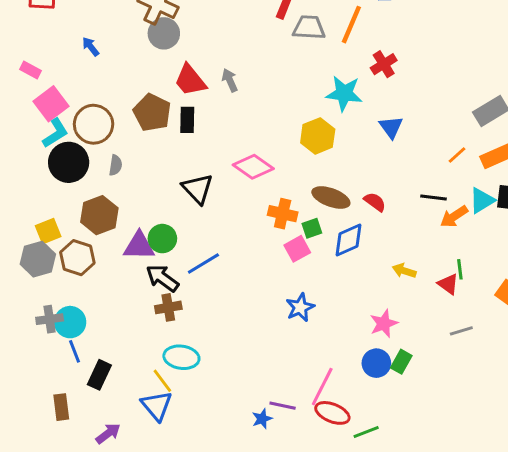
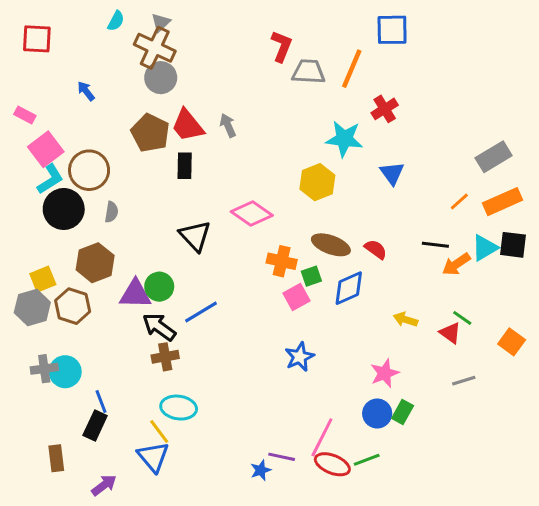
brown pentagon: (152, 113) -> (150, 133), moved
green line: (460, 269) -> (462, 318), turned -48
blue line: (74, 351) -> (101, 402), moved
green line: (366, 432) -> (367, 460), moved

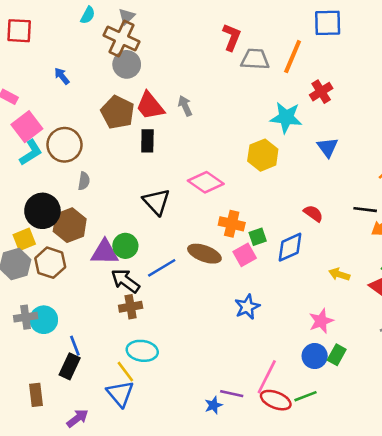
black circle: (64, 209) -> (42, 211), moved
brown ellipse: (331, 245) -> (204, 254), moved

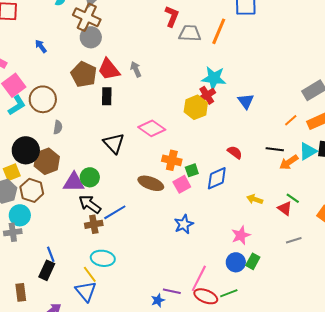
red cross: (321, 92) -> (207, 95), moved
blue line: (162, 268) -> (115, 212), moved
cyan circle: (44, 320) -> (20, 215), moved

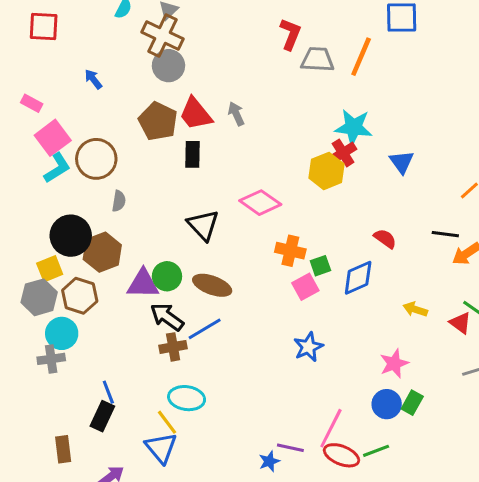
brown ellipse: (151, 183) -> (212, 285), moved

